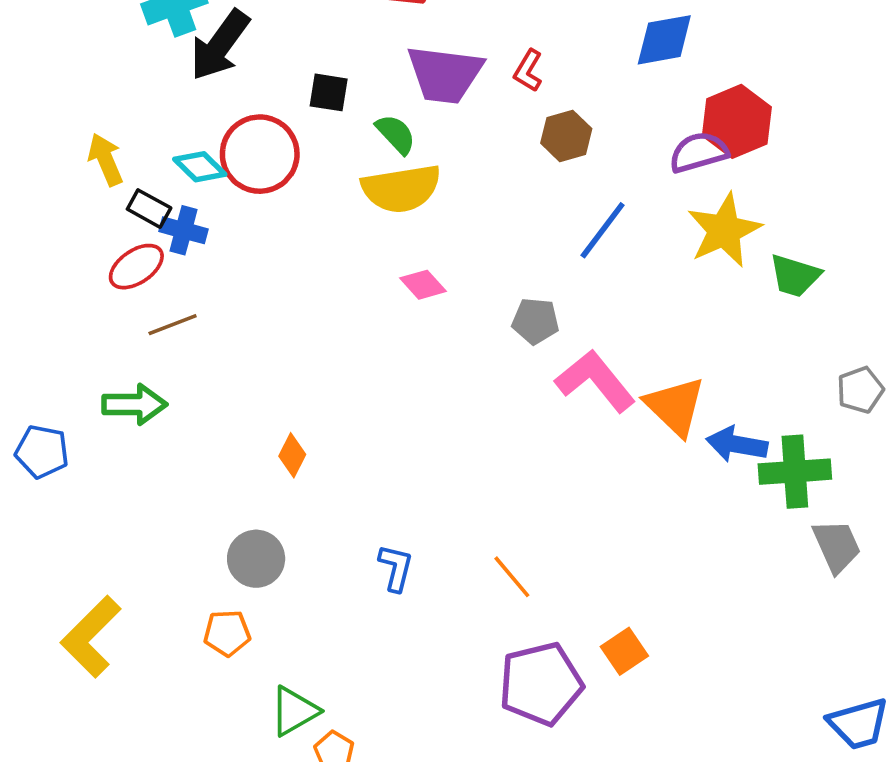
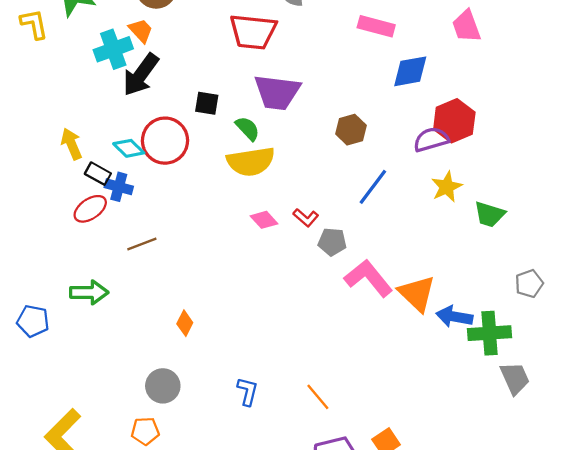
red L-shape: (528, 71) -> (306, 218), moved, turned -80
yellow star: (724, 230) -> (447, 187), size x0.7
brown line: (173, 325) -> (142, 244), moved

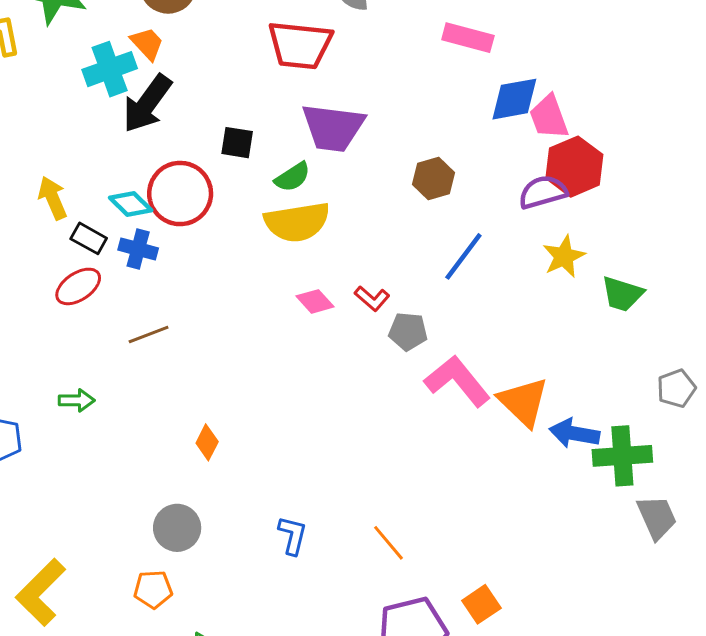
pink trapezoid: (466, 26) -> (549, 117), moved
green semicircle: (248, 129) -> (293, 177), turned 100
blue cross: (119, 187) -> (138, 249), moved
green arrow: (89, 292) -> (77, 400), size x0.7

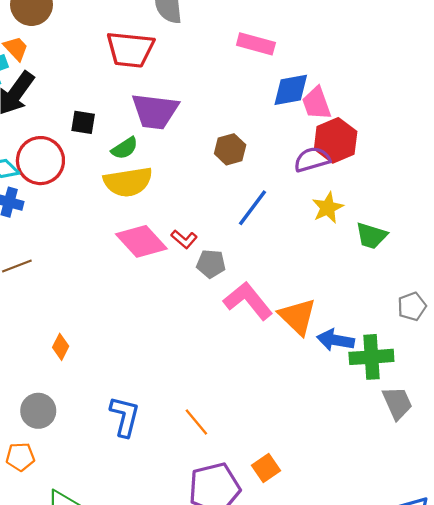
pink diamond: (315, 301) -> (141, 241), size x1.8
blue L-shape: (293, 535) -> (125, 416), size x1.4

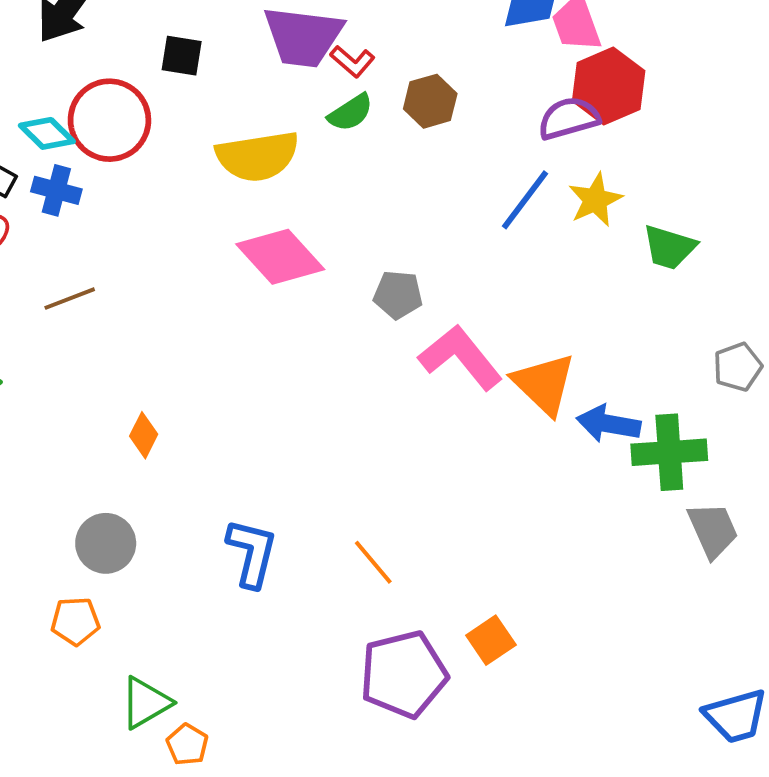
green semicircle: (125, 148) -> (350, 113), moved
blue line: (253, 208) -> (525, 200), moved
red L-shape: (184, 239) -> (352, 61), moved

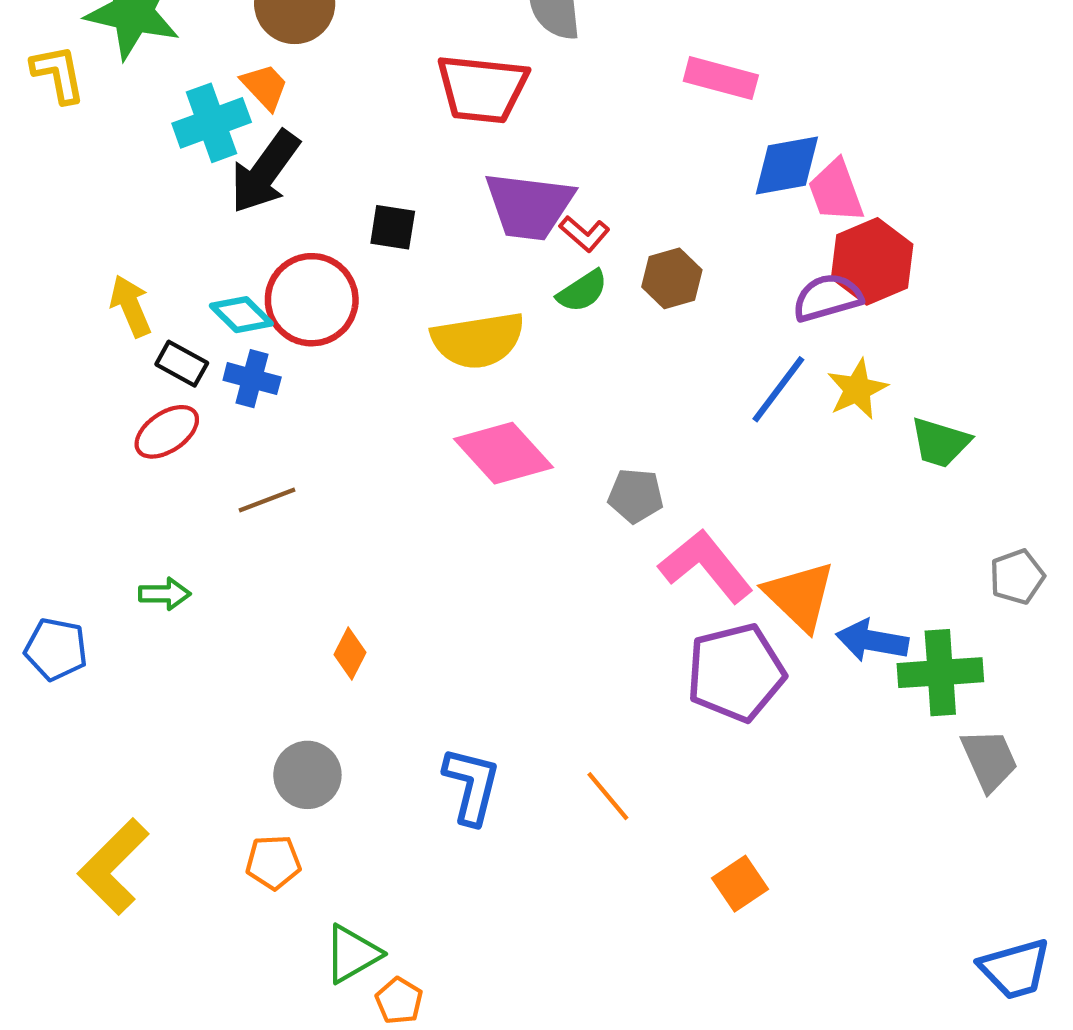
purple pentagon: (404, 674) -> (736, 673), moved

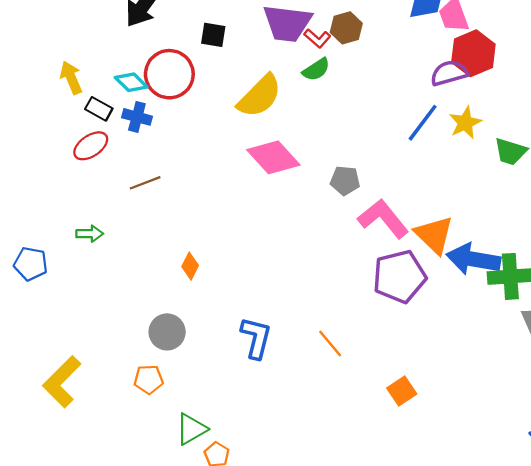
brown hexagon: (672, 278) -> (346, 28), moved
yellow semicircle: (478, 340) -> (260, 96), turned -36
blue arrow: (872, 641) -> (473, 259), size x1.4

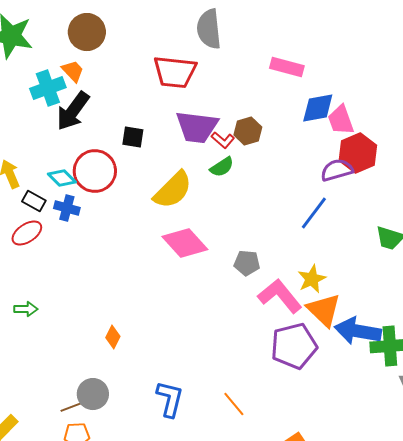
yellow star: (465, 123) -> (312, 279), moved
brown line: (145, 183) -> (74, 406), moved

